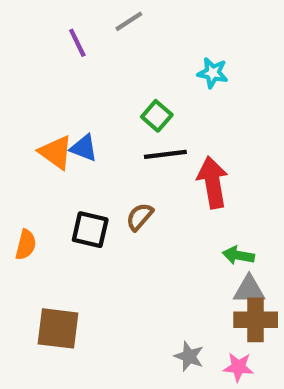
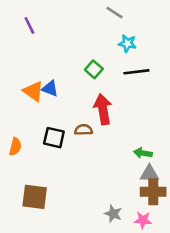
gray line: (129, 21) -> (114, 13), moved, turned 66
purple line: (77, 43) -> (29, 25), moved
black line: (165, 154) -> (136, 72), moved
red arrow: (213, 182) -> (103, 109), moved
brown semicircle: (140, 217) -> (84, 130), turned 48

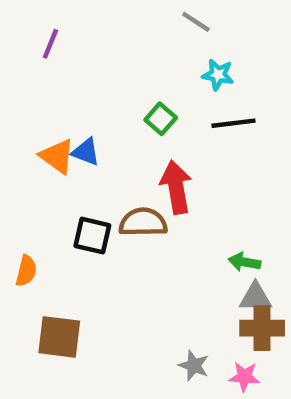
purple line: (29, 25) -> (50, 44), turned 48
brown semicircle: (84, 130) -> (143, 222), size x1.5
orange semicircle: (15, 147) -> (26, 271), moved

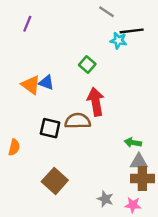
black line: (233, 123) -> (132, 31), moved
brown square: (59, 337) -> (55, 181), moved, turned 35

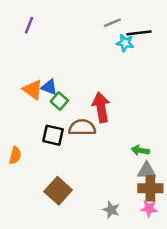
gray line: (106, 12) -> (112, 23), moved, turned -56
green square: (87, 65) -> (59, 101), moved
pink star: (133, 205) -> (149, 208), moved

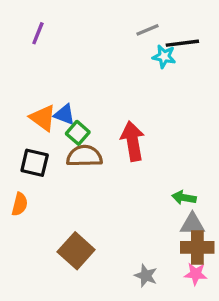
brown semicircle: (82, 128) -> (84, 156), moved
black square: (53, 135) -> (35, 163), moved

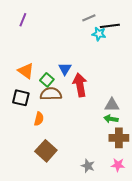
blue triangle: (64, 115) -> (65, 69), moved, turned 40
orange semicircle: (20, 204) -> (39, 119), moved
gray triangle: (192, 224) -> (112, 105), moved
brown cross: (197, 247) -> (119, 138), moved

